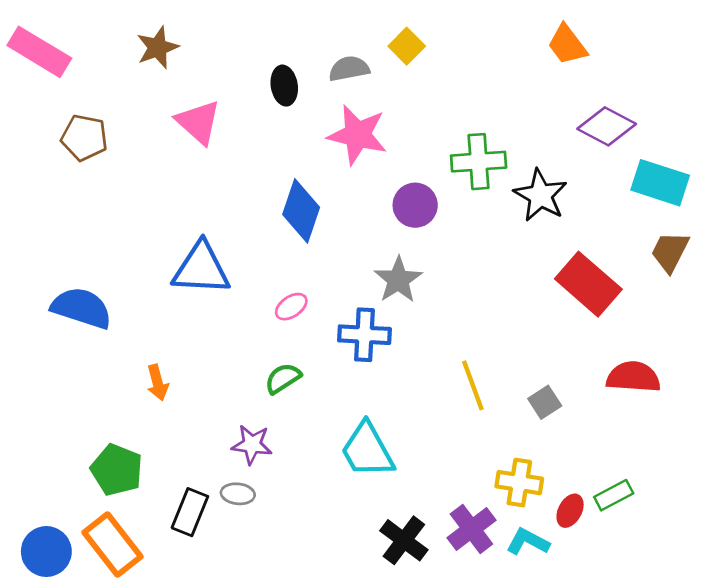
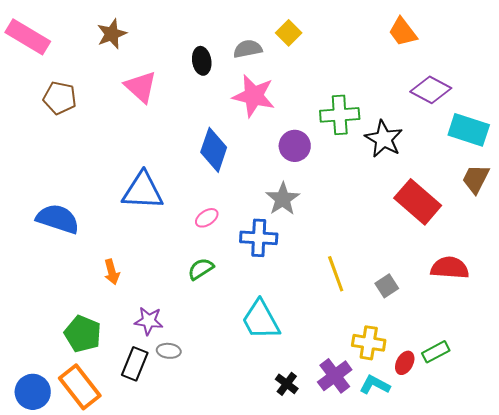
purple star: (252, 445) -> (149, 321), moved
black cross: (404, 540) -> (287, 384), size x0.7

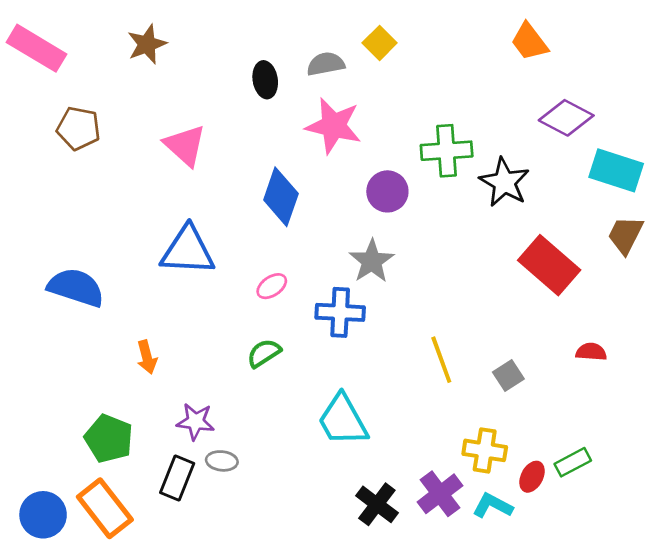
pink triangle: (141, 87) -> (185, 145), moved
red semicircle: (450, 268) -> (591, 352), size x0.6
black cross: (287, 384) -> (377, 504), size x1.4

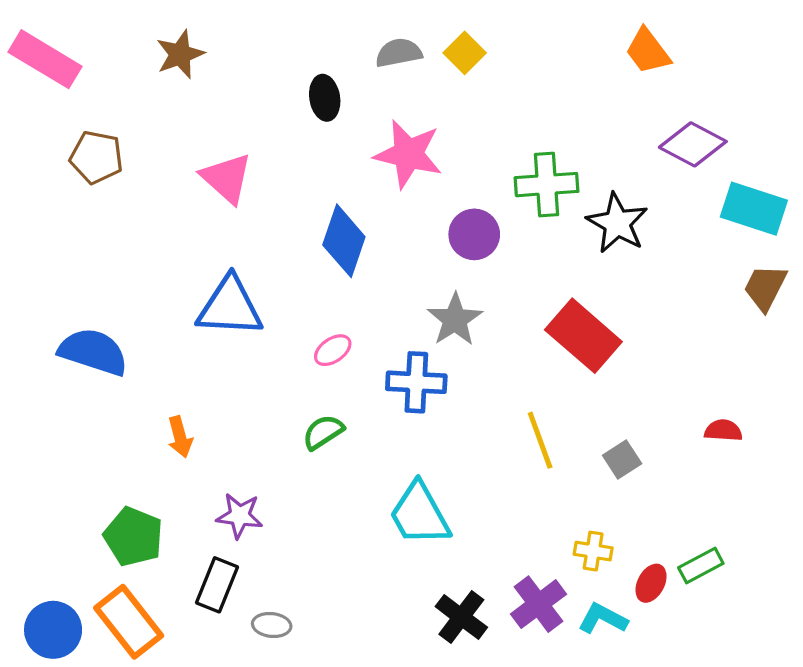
gray semicircle: (326, 64) -> (399, 53), moved
red rectangle: (549, 265) -> (583, 336), moved
yellow cross: (485, 450) -> (593, 551), size x0.7
gray ellipse: (222, 461) -> (272, 625), moved

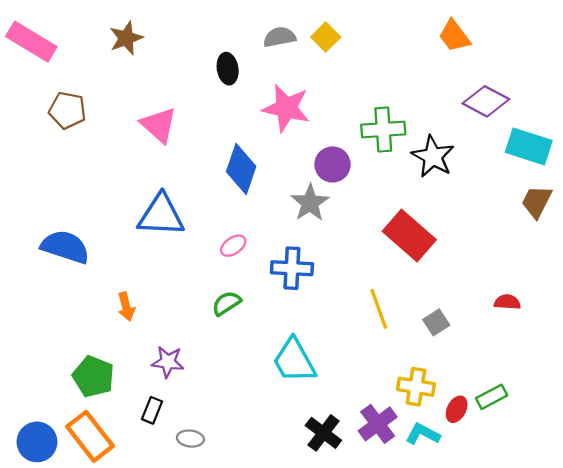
gray star: (455, 320) -> (310, 203), moved
yellow cross: (593, 551) -> (416, 387), size x1.4
black rectangle: (217, 585) -> (152, 410), size x0.7

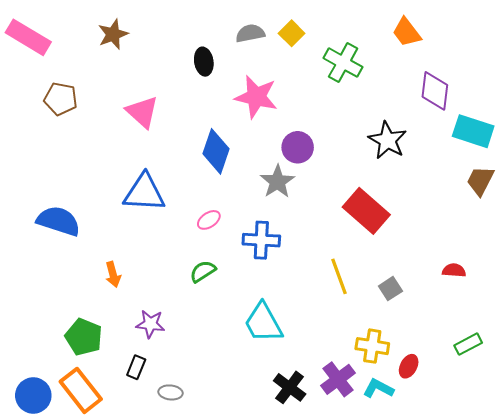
purple diamond: (486, 101) -> (435, 91), turned 69
green cross: (383, 130) -> (343, 63), moved, turned 33
green rectangle: (492, 397) -> (468, 344), moved

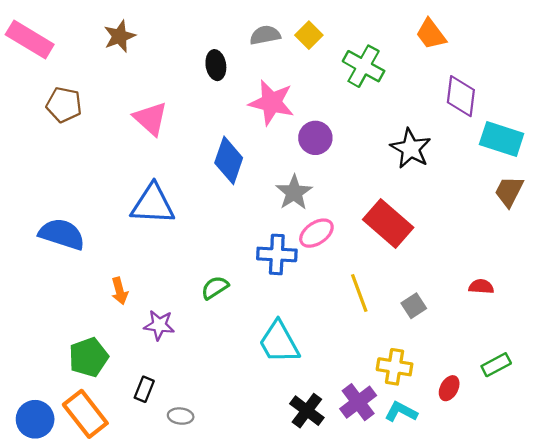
purple circle: (298, 147) -> (315, 138), moved
pink ellipse: (209, 220) -> (316, 233), moved, size x1.4
purple star: (150, 324) -> (159, 325), moved
green pentagon: (84, 337) -> (89, 357), turned 30
red ellipse: (409, 366) -> (449, 388), moved

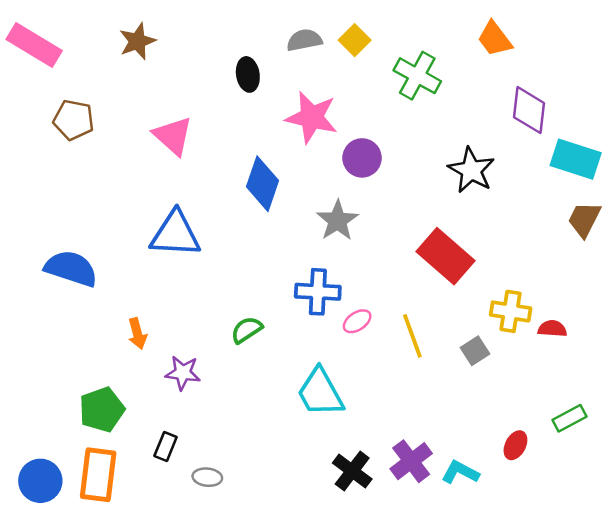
pink ellipse: (316, 233) -> (357, 321), moved, size x0.7
yellow cross: (395, 367) -> (511, 311), moved
orange rectangle: (85, 414) -> (98, 475), turned 45

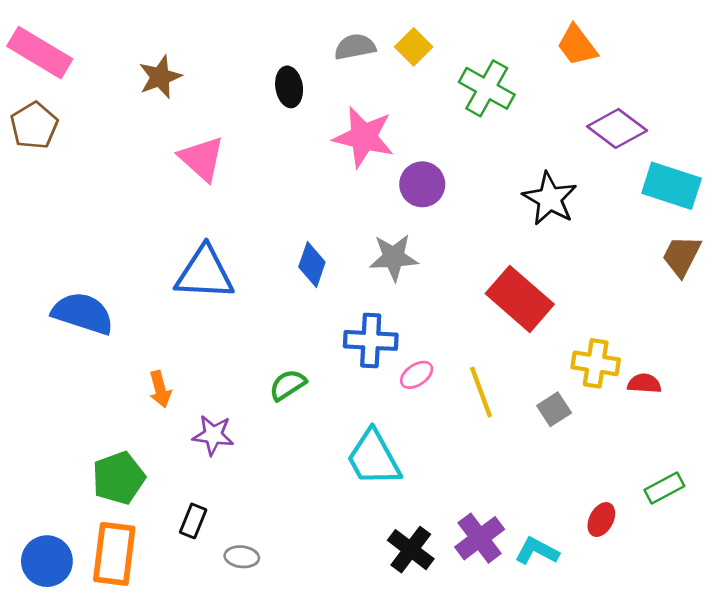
brown star: (137, 41) -> (160, 77), moved
purple diamond: (529, 110) -> (617, 128), turned -60
brown pentagon: (74, 120) -> (34, 126), moved, turned 30
blue diamond: (263, 184) -> (312, 265), moved, size x0.7
gray star: (337, 221) -> (394, 257), turned 30

